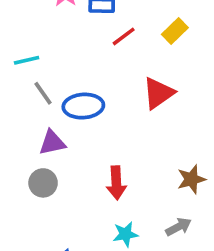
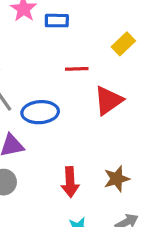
red line: (124, 36) -> (77, 69), moved, turned 35
brown star: (191, 179) -> (117, 179), moved

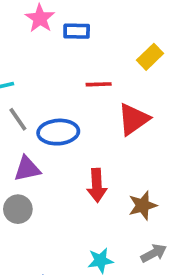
red arrow: (70, 182) -> (97, 185), moved

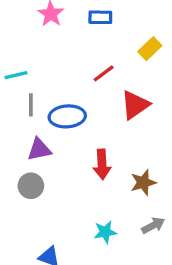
blue rectangle: (77, 31) -> (100, 17), moved
red line: (99, 84) -> (104, 73), turned -35
gray line: (18, 119) -> (31, 105), turned 35

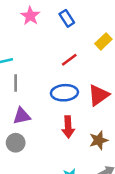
blue rectangle: (100, 17) -> (67, 18), turned 56
red triangle: (135, 105) -> (99, 95), moved
blue ellipse: (67, 116) -> (64, 93), moved

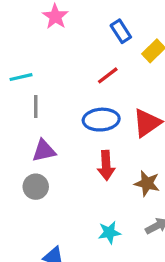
blue rectangle: (67, 18) -> (121, 31), moved
brown star: (99, 140) -> (147, 183), turned 30

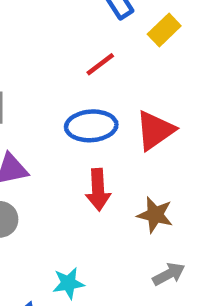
cyan star: (109, 232) -> (68, 283), moved

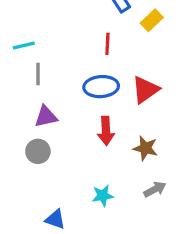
red line: (100, 64) -> (107, 44), turned -50
cyan star: (68, 283) -> (103, 196), moved

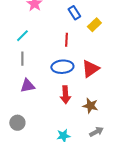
cyan line: (24, 46) -> (22, 36), moved, turned -32
gray circle: (38, 151) -> (17, 123), moved

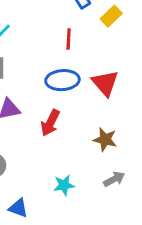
red triangle: (90, 69) -> (105, 83), turned -36
red arrow: (65, 95) -> (50, 123), moved, turned 30

